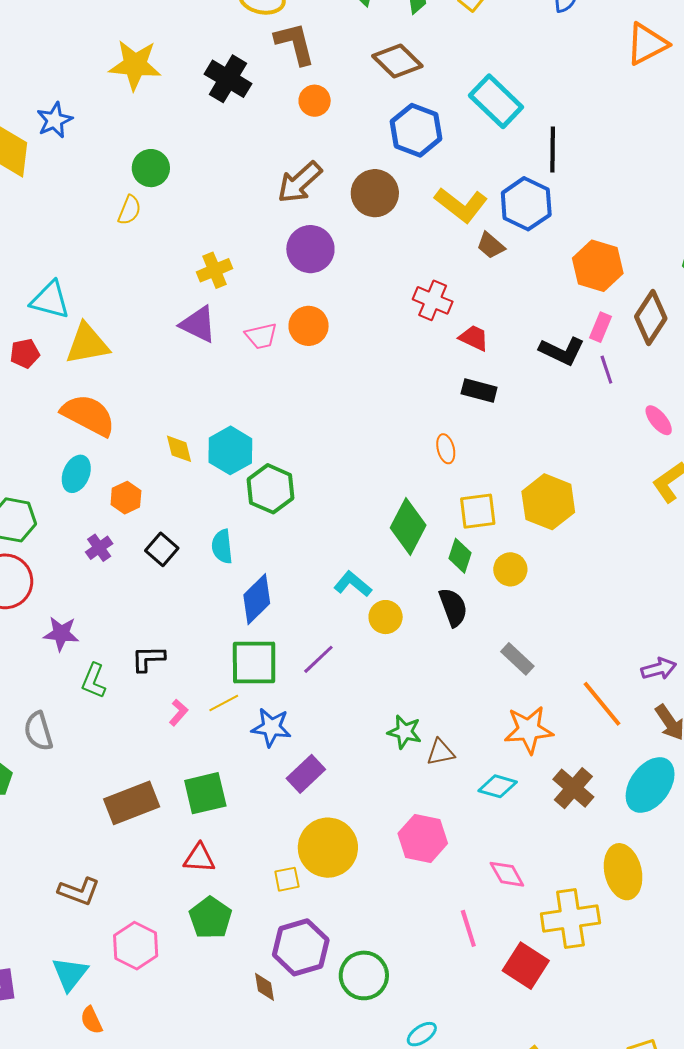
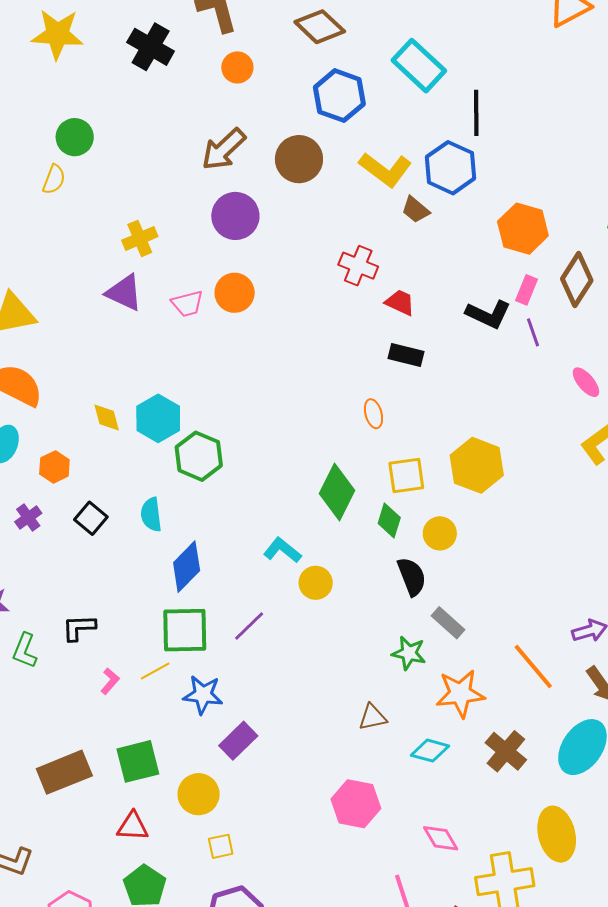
black semicircle: (453, 607) -> (412, 577), moved
green star: (404, 732) -> (409, 653), moved
yellow circle: (328, 848) -> (199, 794), moved, size x0.7

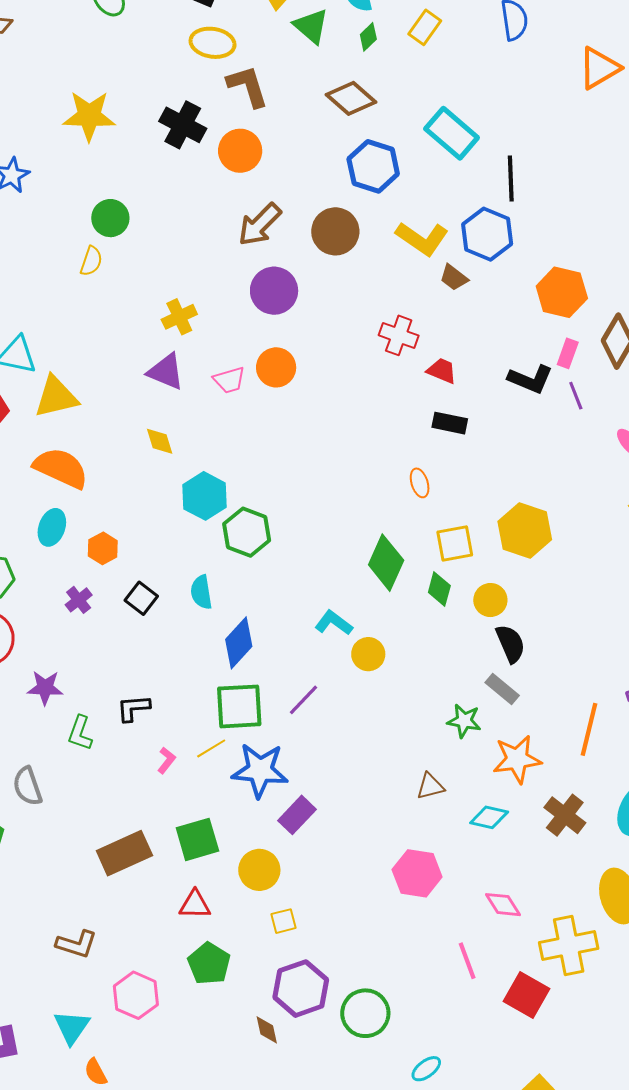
orange circle: (237, 67) -> (240, 151), moved, size x1.4
yellow diamond: (107, 417) -> (160, 441), moved
black semicircle: (412, 577) -> (510, 644), moved
orange line: (533, 666) -> (589, 729), turned 56
blue star: (203, 695) -> (260, 770), size x1.4

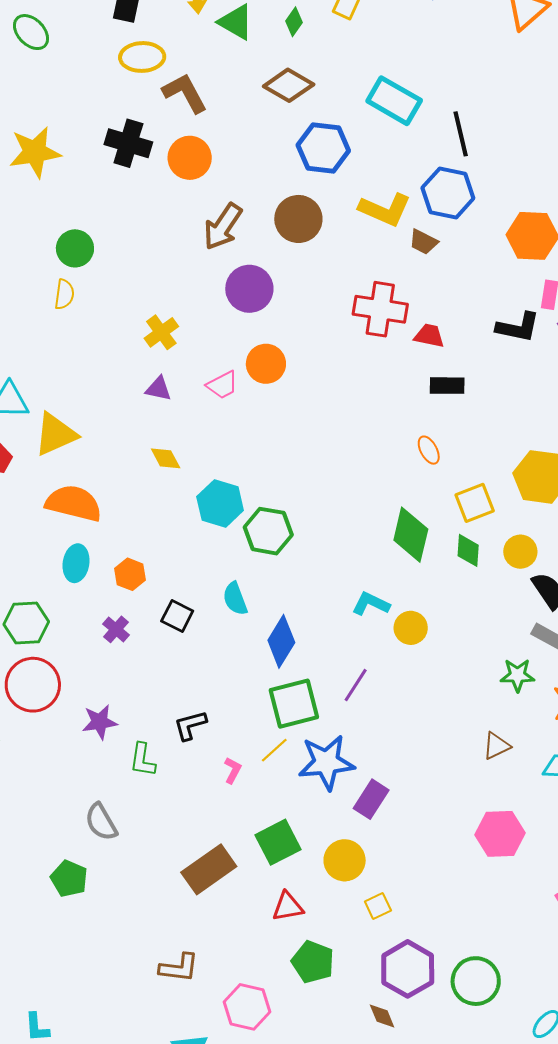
red cross: (399, 335) -> (380, 309), size x1.4
purple triangle: (166, 372) -> (158, 389), size x0.7

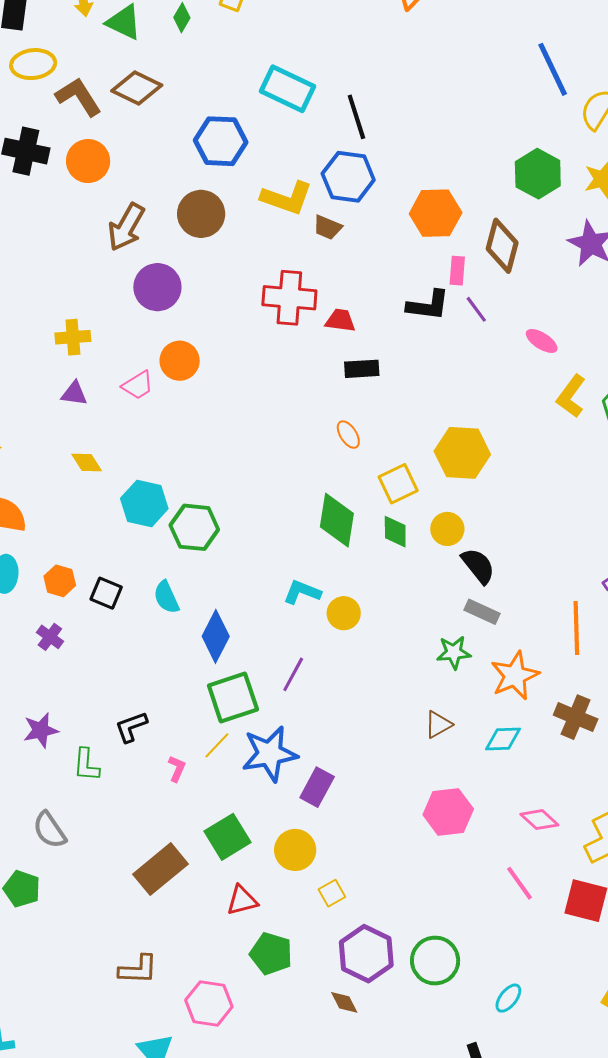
brown diamond: (289, 85) -> (137, 88), moved
yellow cross: (161, 332) -> (73, 337), turned 36
black square: (177, 616) -> (106, 593), moved

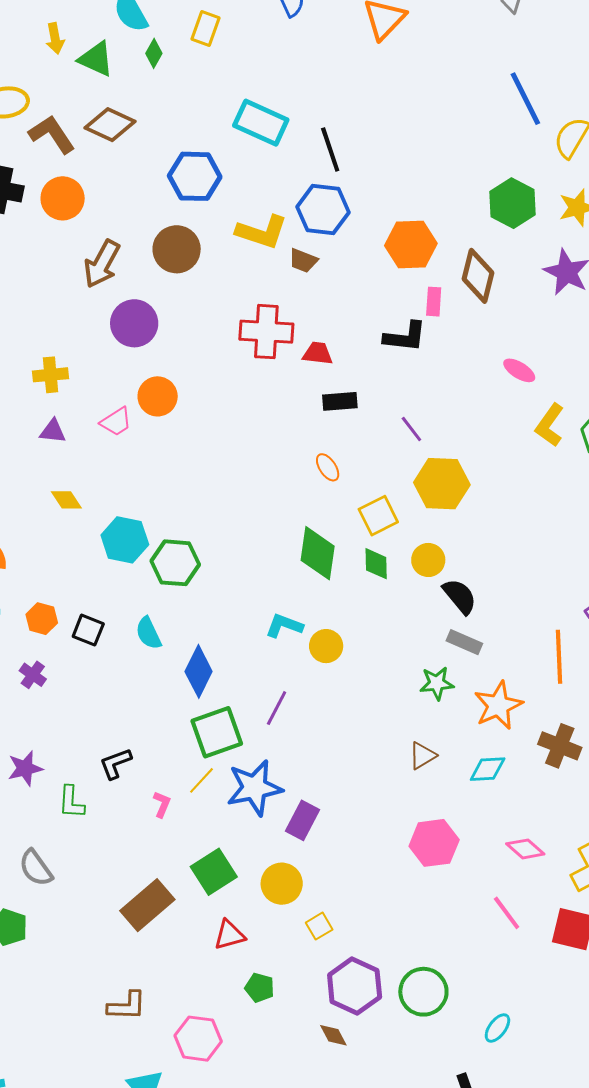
purple line: (476, 309) -> (411, 429), moved
green pentagon: (271, 954) -> (260, 988), size x0.7

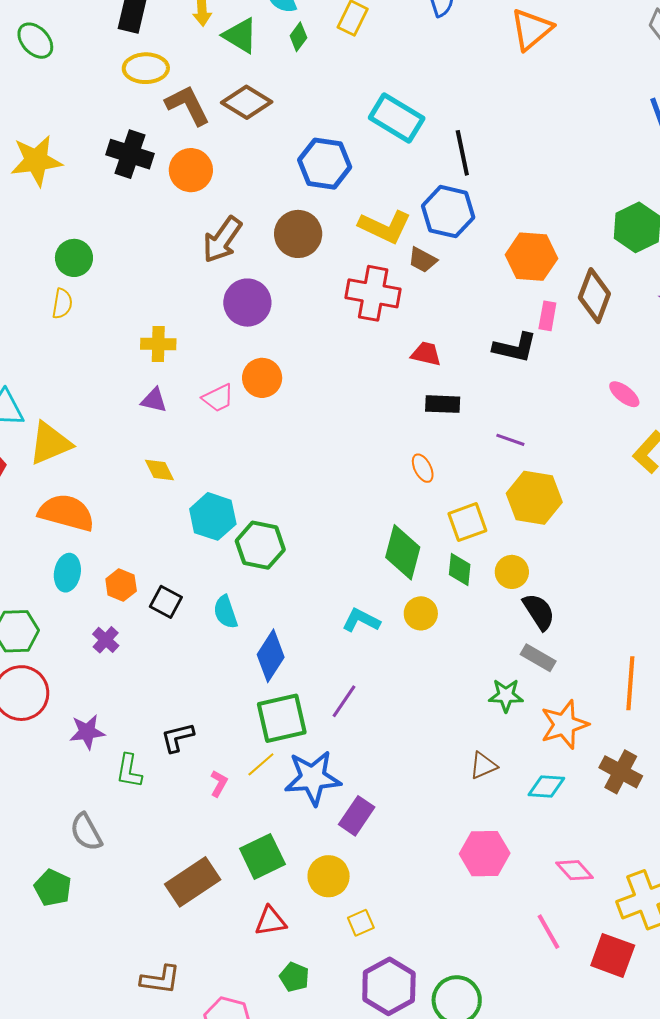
red cross: (266, 332) -> (373, 293), moved
purple line: (411, 429) -> (510, 440), turned -40
yellow circle: (326, 646) -> (421, 613), moved

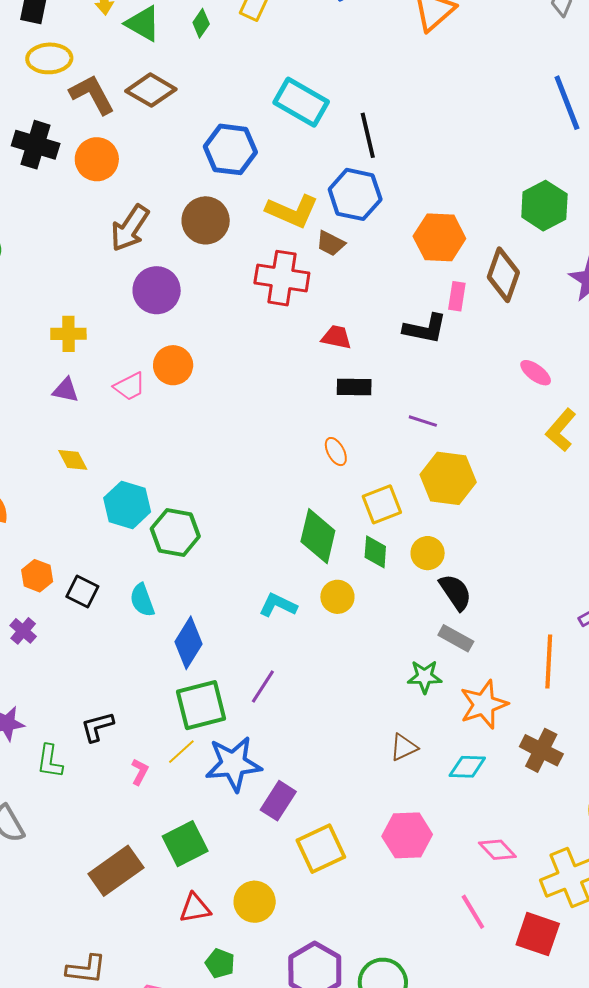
yellow circle: (329, 876) -> (255, 902), moved
yellow square: (361, 923) -> (321, 849), moved, size x1.8

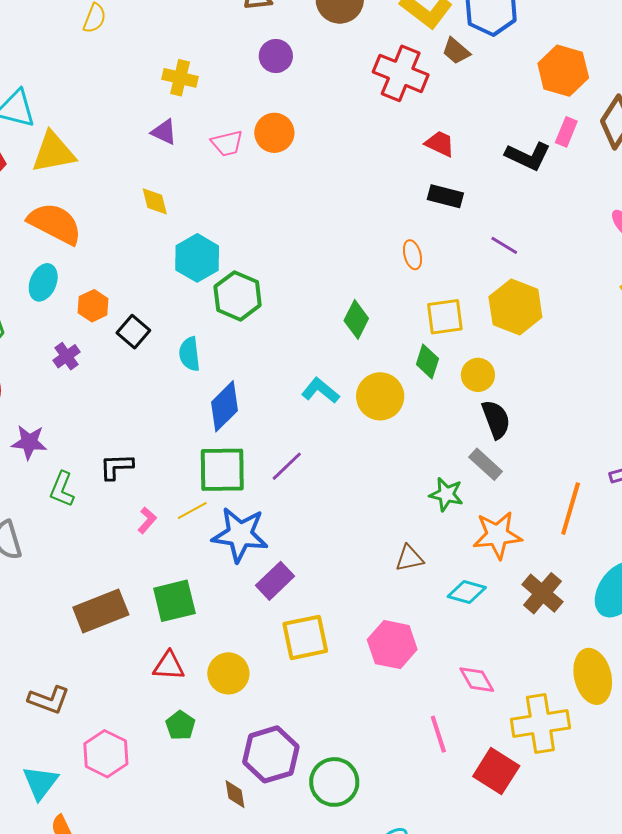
purple circle: (157, 290) -> (276, 56), size x0.7
green diamond: (318, 536) -> (356, 319), moved, size x0.7
yellow circle: (337, 597) -> (380, 396), size x1.4

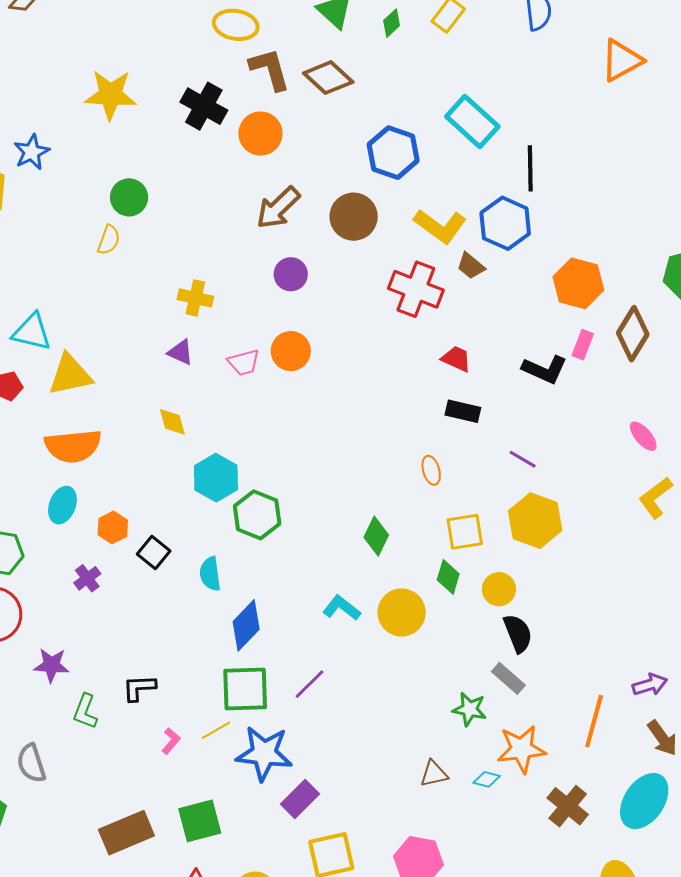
orange semicircle: (55, 223) -> (73, 446), turned 148
cyan diamond: (467, 592) -> (487, 779), moved, size x0.7

